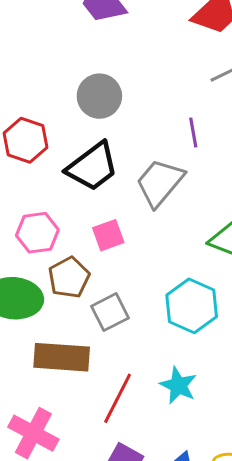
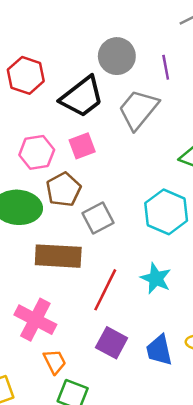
gray circle: (99, 96) -> (117, 56), moved
pink square: (108, 235) -> (82, 146), moved

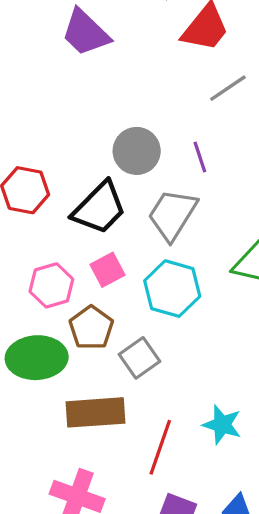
cyan hexagon: (166, 212) -> (172, 289), moved

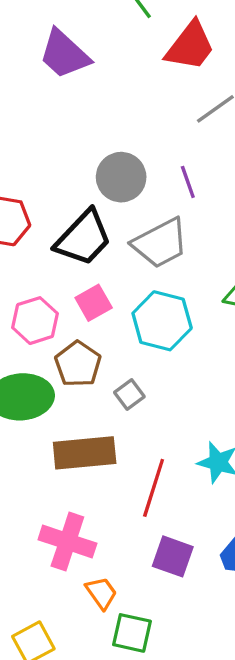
gray trapezoid: (172, 215) -> (160, 243), turned -148
gray square: (139, 358) -> (129, 395), size x0.7

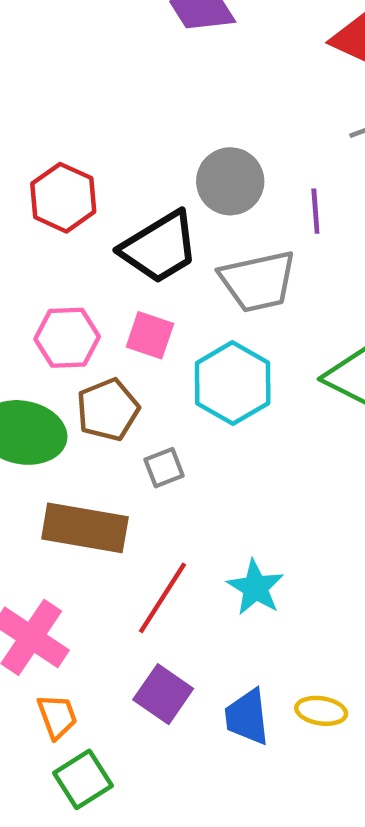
pink square: (94, 303) -> (150, 335), turned 33
green square: (132, 633) -> (83, 779), turned 30

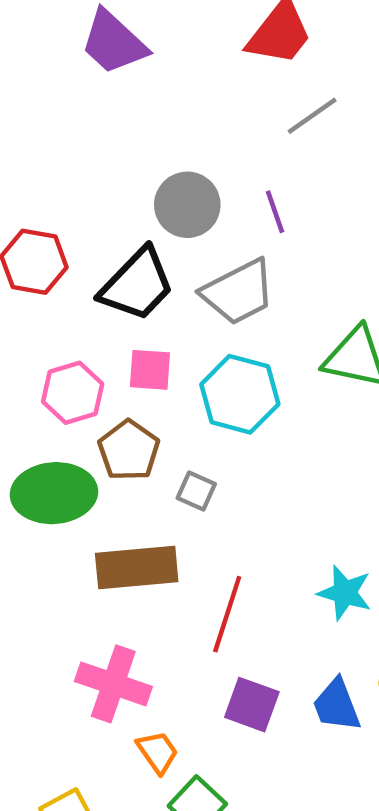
gray square: (164, 468) -> (196, 491), turned -30
cyan star: (255, 588) -> (345, 593), moved

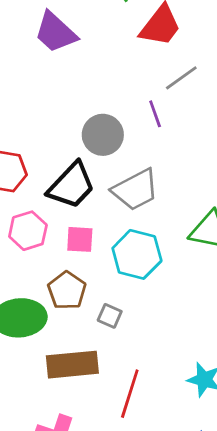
purple line: (275, 212) -> (155, 114), moved
pink hexagon: (73, 393) -> (28, 231), moved

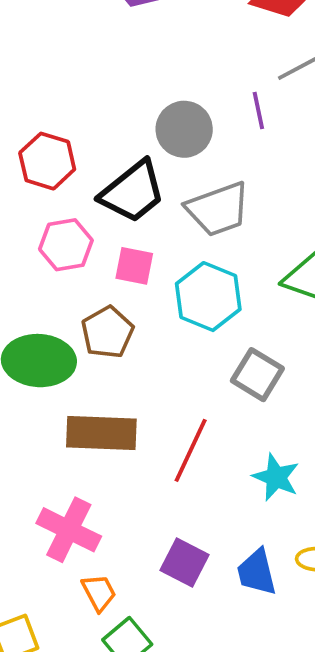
gray square: (110, 316) -> (257, 375), moved, size x1.5
red line: (130, 394) -> (191, 450), moved

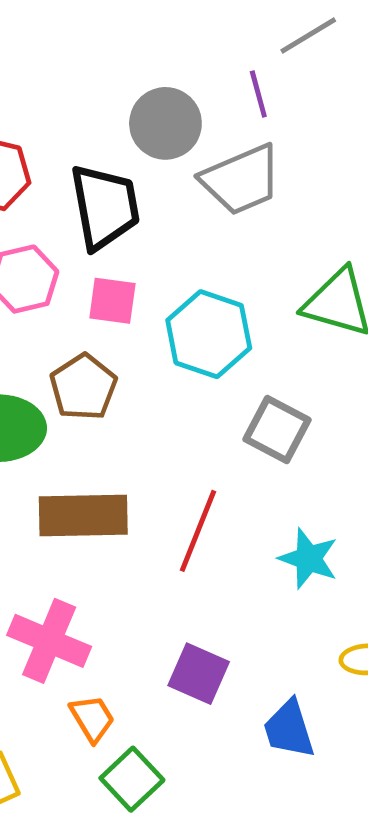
black trapezoid: (133, 192) -> (105, 207), turned -58
gray trapezoid: (218, 209) -> (241, 180), moved
blue trapezoid: (257, 572) -> (289, 729), moved

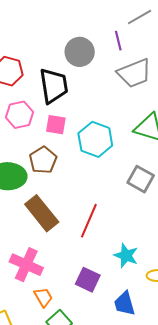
gray trapezoid: (241, 180) -> (134, 73), moved
gray square: (277, 430) -> (141, 179), moved
brown rectangle: (83, 515) -> (42, 213), turned 51
cyan star: (308, 559) -> (126, 256), moved

